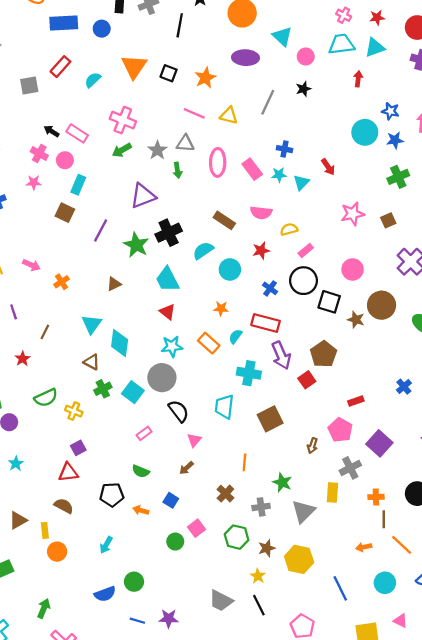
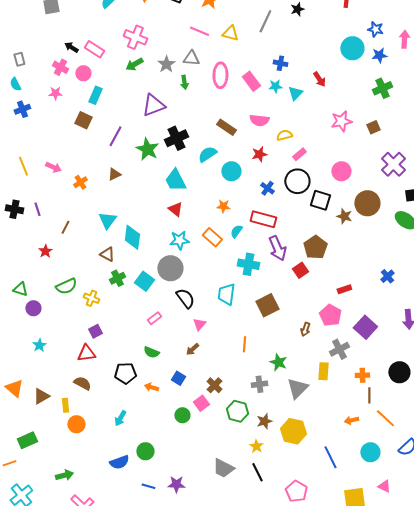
brown triangle: (114, 284) -> (114, 174), moved
brown cross: (225, 494) -> (214, 385), moved
green arrow: (44, 608) -> (64, 475), turned 54

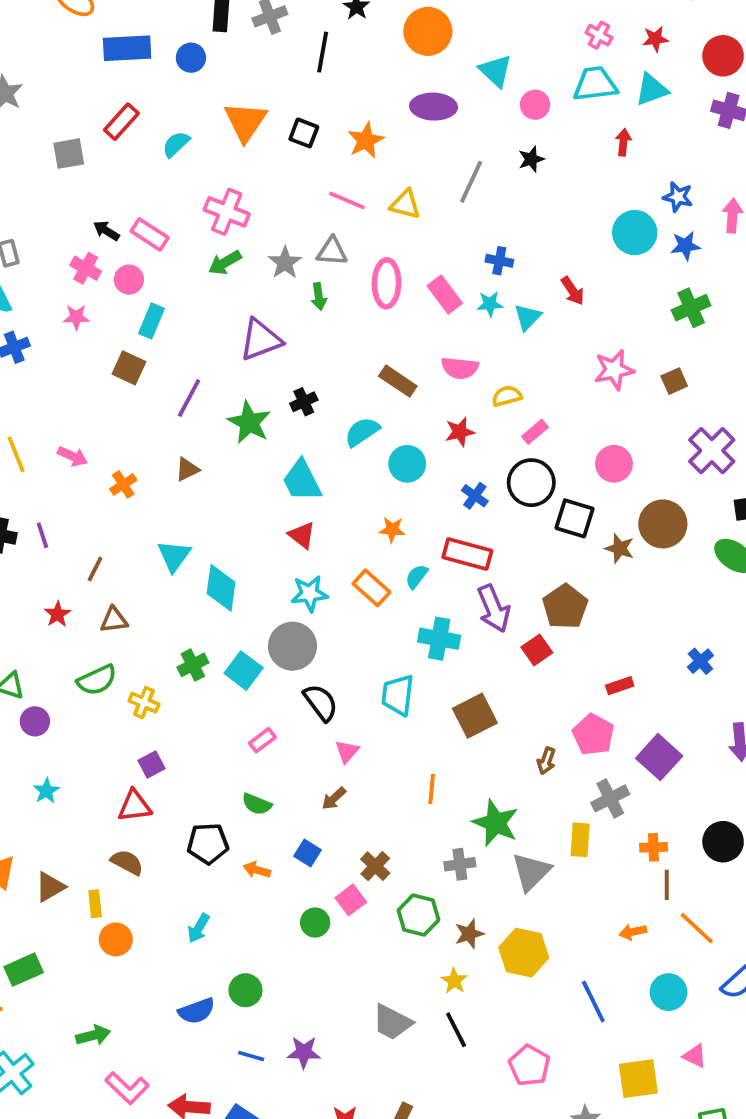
black cross: (176, 138) -> (304, 402), size x0.6
brown triangle: (107, 254) -> (114, 620), moved, turned -35
green star: (278, 362) -> (496, 823), size x1.4

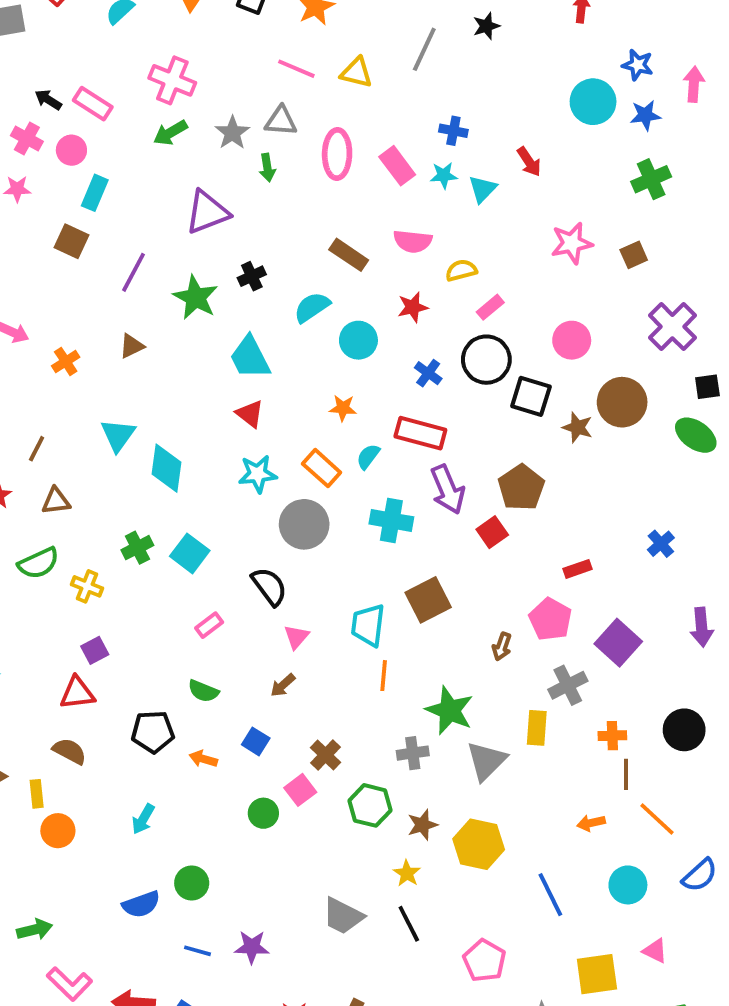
gray circle: (292, 646) -> (304, 524), moved
cyan trapezoid: (398, 695) -> (368, 625), moved

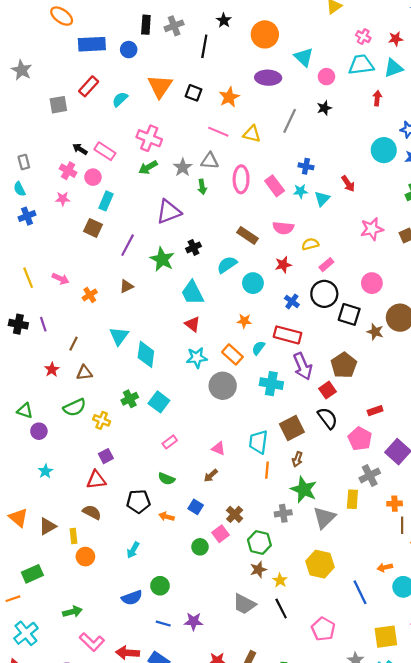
black semicircle: (269, 586) -> (328, 418), moved
pink triangle: (296, 637) -> (218, 448), turned -48
brown arrow: (502, 646) -> (297, 459), moved
orange arrow: (591, 823) -> (385, 567), moved
brown star: (422, 825) -> (258, 570), moved

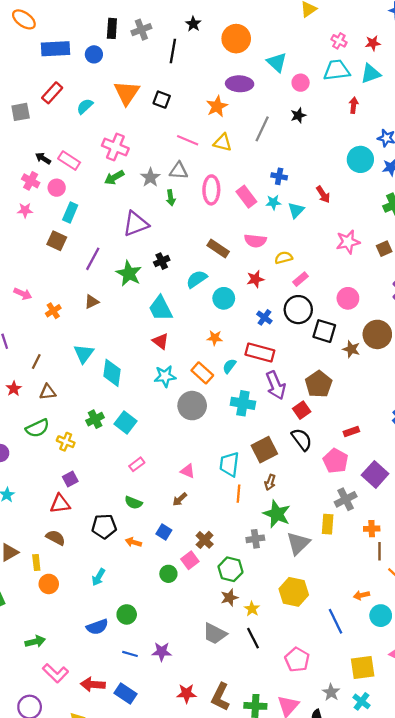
orange star: (229, 97) -> (217, 106), moved

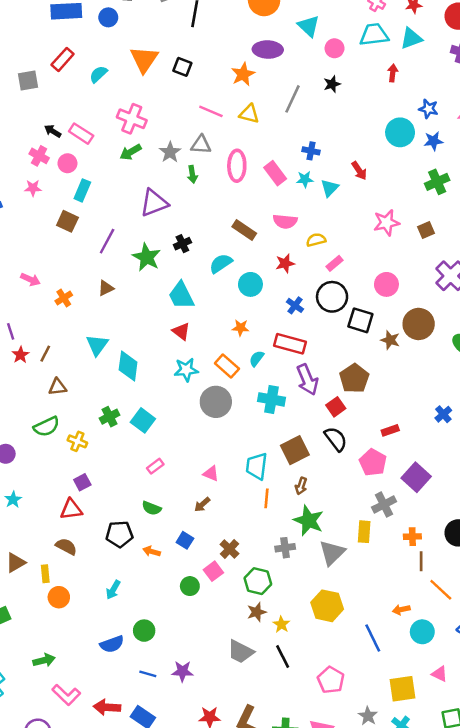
red star: (14, 389) -> (20, 355), moved

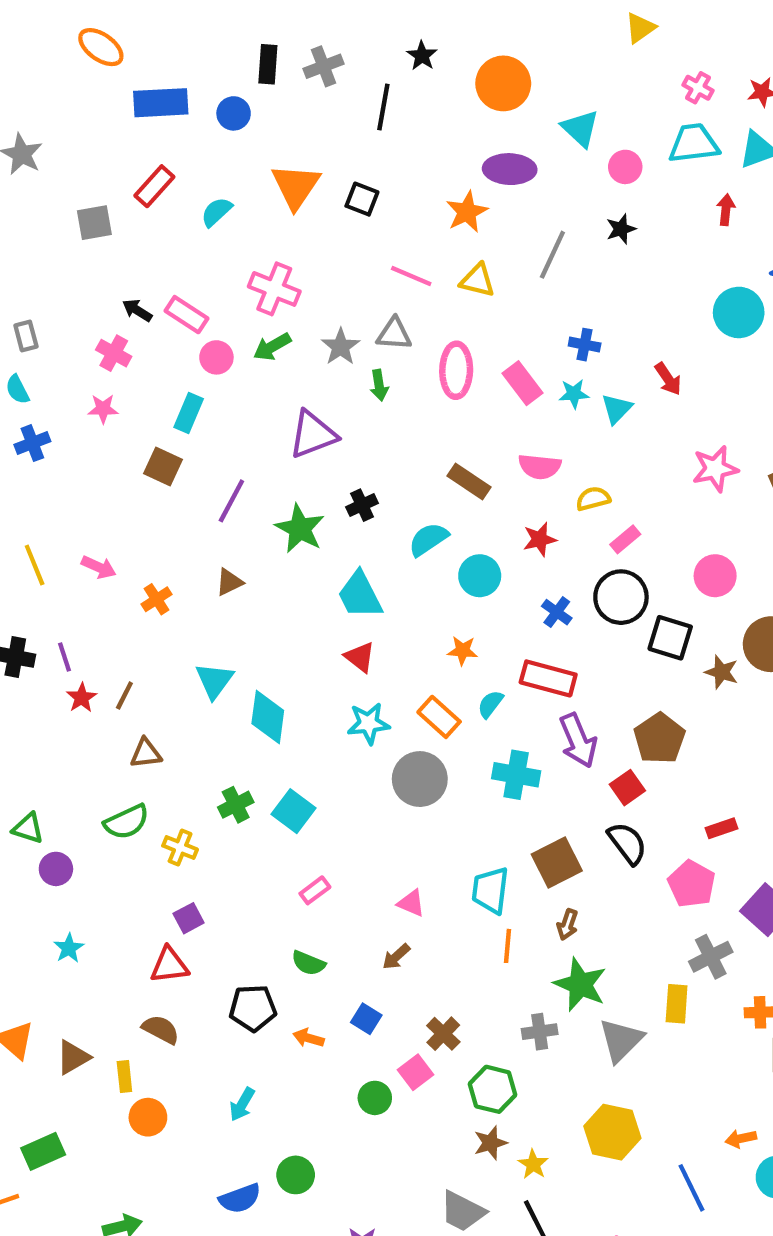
pink circle: (67, 163) -> (216, 357), moved

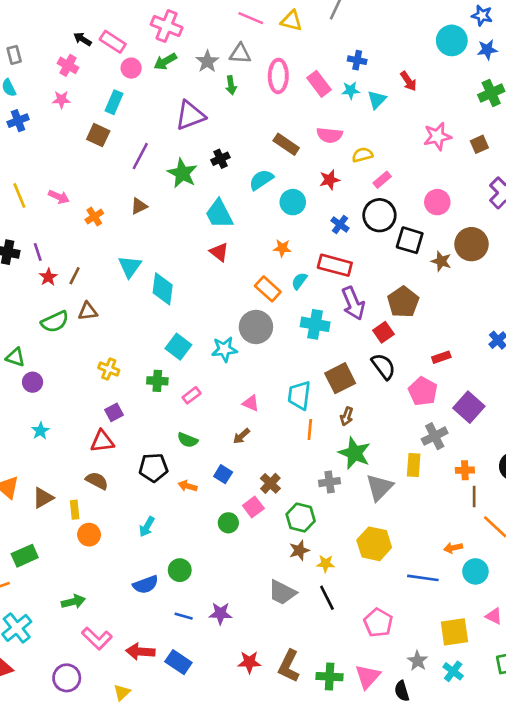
cyan star: (368, 723) -> (224, 349), moved
green cross: (236, 805) -> (157, 381), moved, turned 30
green semicircle: (127, 822) -> (55, 322), moved
yellow star: (533, 1164) -> (326, 564), turned -30
blue line: (692, 1188) -> (423, 578), turned -56

